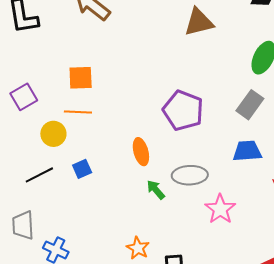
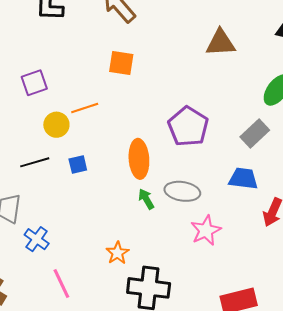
orange square: (81, 78) -> (121, 63), moved
orange line: (78, 112) -> (85, 108), turned -32
orange ellipse: (141, 152) -> (139, 159), size x1.4

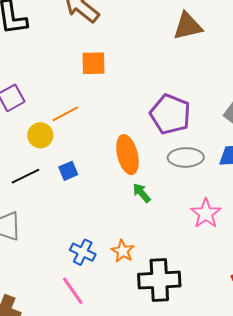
gray ellipse: (182, 191) -> (186, 157), moved
blue cross: (37, 239) -> (83, 252), moved

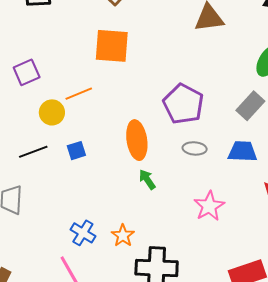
orange square: (93, 63) -> (112, 46), size x1.4
gray ellipse: (186, 157) -> (195, 148), size x0.7

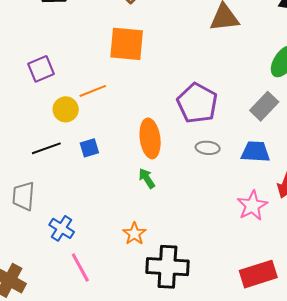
green arrow: (147, 180) -> (147, 178), moved
pink star: (209, 206) -> (252, 206), moved
blue cross: (83, 233) -> (62, 228), moved

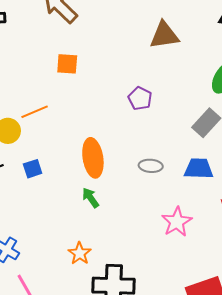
orange square: (127, 44) -> (67, 64), size x0.6
purple pentagon: (197, 103) -> (140, 98), moved, size x0.6
pink star: (252, 206) -> (177, 222), moved

